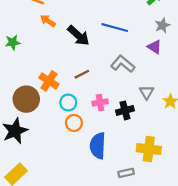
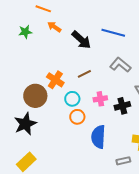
green star: (13, 42) -> (25, 32), moved

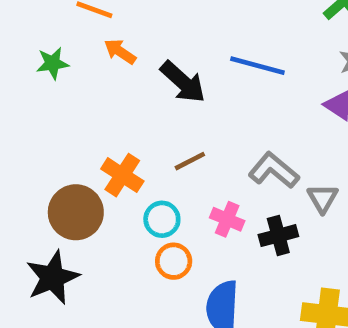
gray L-shape: (120, 65) -> (274, 170), moved
pink cross: (100, 99) -> (227, 219), turned 32

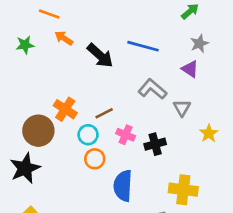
brown line: (190, 161) -> (104, 113), moved
gray L-shape: (274, 170) -> (152, 89), moved
gray triangle: (323, 198) -> (182, 108), moved

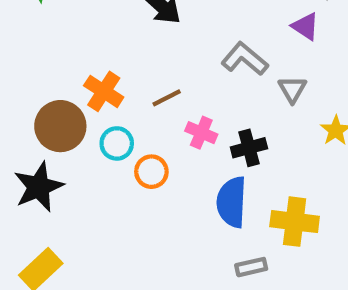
cyan circle: (88, 135) -> (117, 143), moved
blue semicircle: (123, 186) -> (232, 202), moved

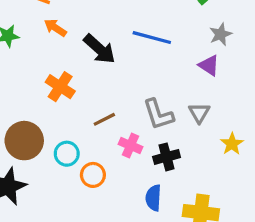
gray L-shape: (245, 59) -> (158, 114), moved, turned -148
orange cross: (104, 91) -> (60, 87), moved
blue semicircle: (232, 202) -> (153, 198), size x0.7

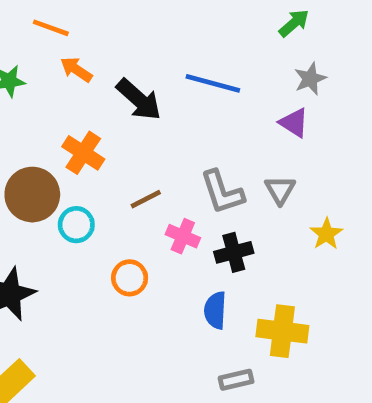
brown circle: (24, 141) -> (32, 195), moved
cyan circle: (67, 154) -> (76, 225), moved

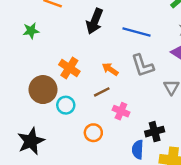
orange arrow: (76, 69) -> (110, 69), moved
black arrow: (139, 100) -> (95, 21), moved, turned 70
gray L-shape: (222, 192) -> (143, 66), moved
black cross: (234, 252) -> (155, 132), moved

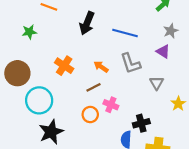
brown circle: (43, 90) -> (17, 73), moved
cyan circle: (66, 105) -> (39, 100), moved, size x1.6
orange circle: (93, 133) -> (90, 115), moved
black star: (31, 141) -> (51, 132), moved

